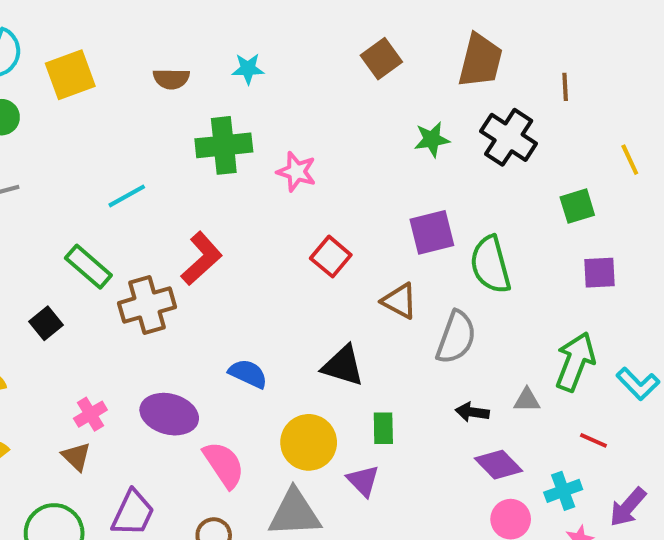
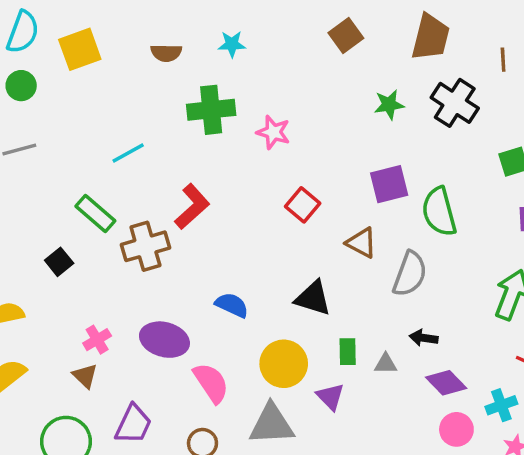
gray triangle: (527, 400) -> (386, 364), moved

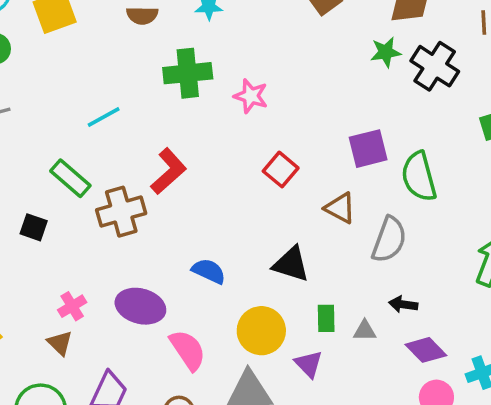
green star: (389, 105) -> (386, 52), moved
black square: (59, 262) -> (34, 227), turned -32

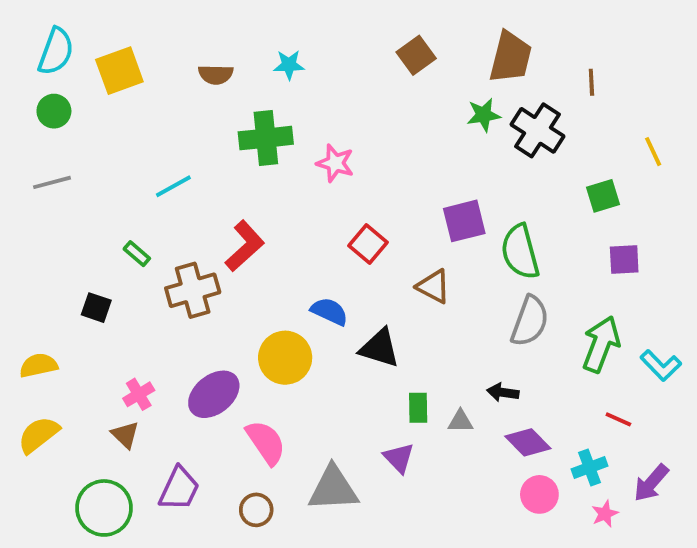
green rectangle: (70, 178) -> (137, 254), size x0.6
gray semicircle: (389, 240) -> (530, 321), moved
blue semicircle: (209, 271) -> (329, 311), moved
purple ellipse: (140, 306) -> (214, 394), turned -54
yellow circle: (261, 331) -> (285, 358), moved

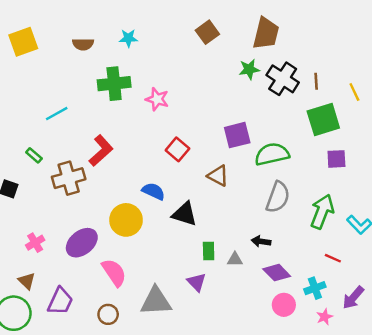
brown line: (591, 82) -> (316, 81), moved
green square: (603, 196) -> (323, 119), size x1.6
green semicircle: (520, 252) -> (272, 154), turned 92
brown triangle: (125, 435) -> (27, 281), moved

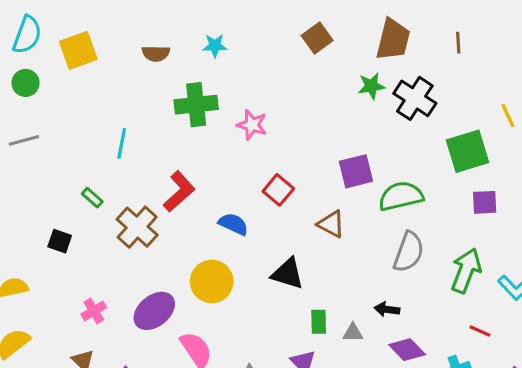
brown line: (316, 81) -> (458, 43), moved
cyan line: (57, 114) -> (122, 143), turned -50
brown cross: (69, 178) -> (137, 227), turned -32
blue semicircle: (154, 191) -> (233, 224), moved

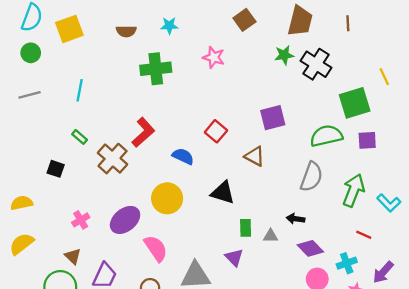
pink star: (252, 125) -> (214, 57), moved
cyan line: (122, 143) -> (80, 90), moved
green semicircle: (401, 196) -> (326, 136), moved

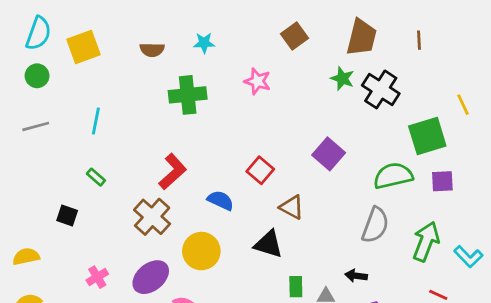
green star: (284, 55) -> (342, 79), turned 30
purple square: (273, 118) -> (329, 154), turned -35
brown triangle: (255, 156) -> (292, 207), moved
brown cross: (113, 159) -> (152, 217), moved

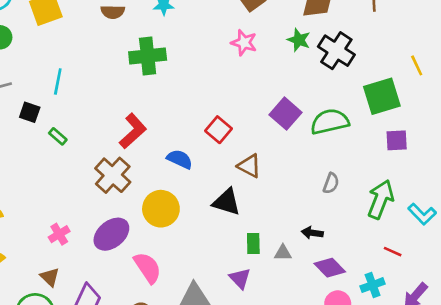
pink star: (258, 81) -> (244, 43), moved
green semicircle: (393, 176) -> (330, 122), moved
black square: (67, 215) -> (30, 112), moved
gray semicircle: (375, 225) -> (331, 183), size x0.6

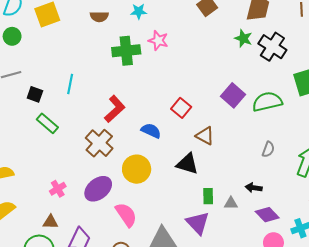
pink star: (244, 43) -> (158, 40), moved
cyan line: (58, 81) -> (70, 84), moved
green rectangle: (58, 136) -> (47, 123), moved, size x1.5
brown triangle: (50, 277) -> (50, 222), turned -42
purple triangle: (240, 278) -> (198, 223), size x1.4

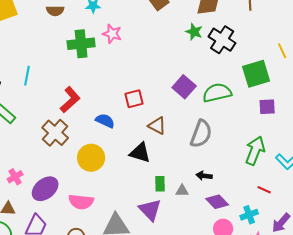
red square: (181, 108) -> (134, 99), turned 36
gray semicircle: (268, 149) -> (201, 134), moved, size x1.8
purple ellipse: (98, 189) -> (45, 189), moved
pink semicircle: (126, 215) -> (81, 202), turned 130

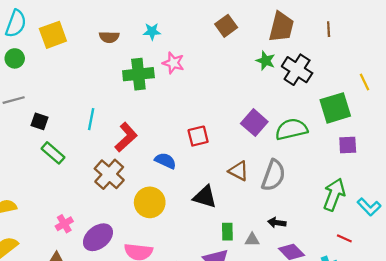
cyan line: (27, 76) -> (91, 119), moved
brown triangle: (157, 126) -> (239, 171), moved

